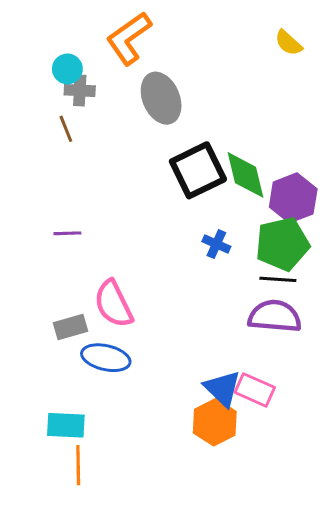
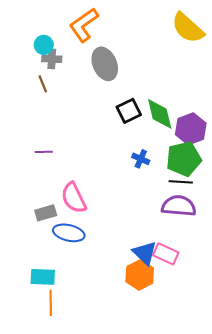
yellow semicircle: (289, 43) -> (188, 28), size x1.8
black square: (198, 170) -> (129, 111), size x0.7

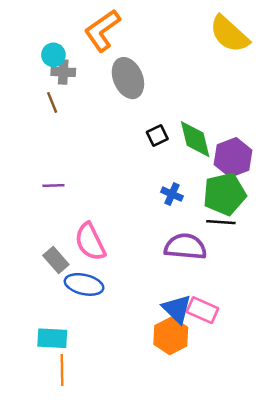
black square: (129, 111) -> (157, 135), size x0.7
purple semicircle: (179, 206) -> (185, 247), moved
gray rectangle: (46, 213) -> (56, 260), turned 65

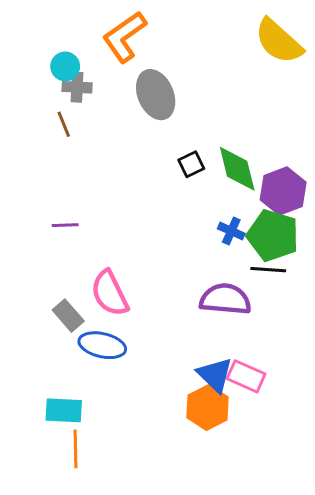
blue cross: (172, 194) -> (231, 231), moved
green pentagon: (224, 194) -> (273, 235), turned 30

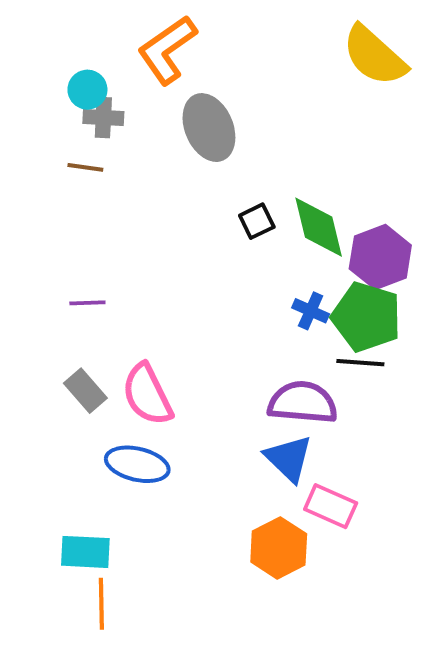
brown line: (64, 124) -> (85, 167), turned -60
gray rectangle: (68, 316) -> (85, 391), moved
blue triangle: (215, 375) -> (289, 458), moved

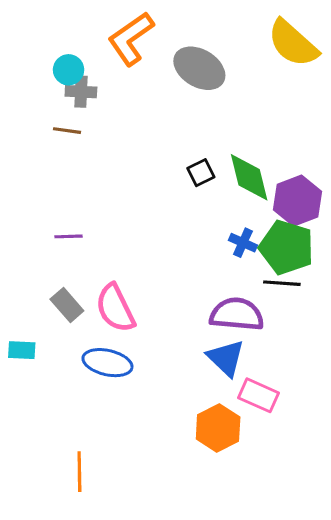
gray ellipse: (209, 128) -> (199, 68), moved, turned -36
cyan rectangle: (85, 552) -> (22, 350), moved, size x0.7

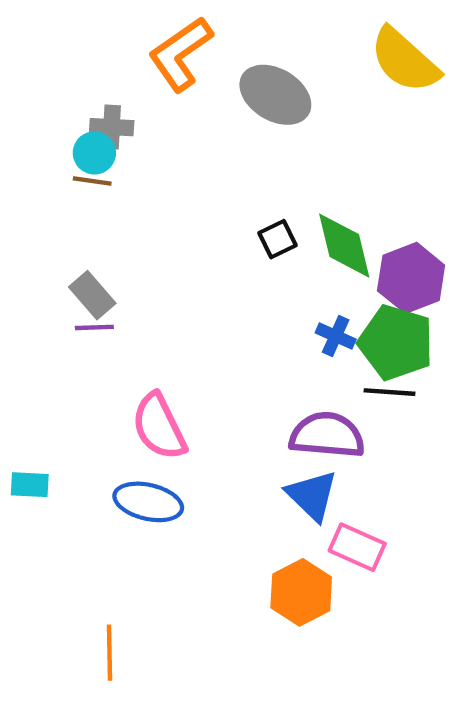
cyan circle: (69, 70) -> (94, 153), moved
gray rectangle: (67, 305) -> (92, 295), moved

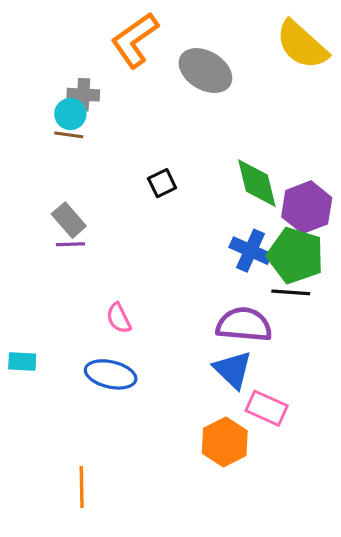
black square: (277, 239) -> (162, 183), moved
blue cross: (336, 336) -> (250, 251), size x1.4
pink semicircle: (159, 427) -> (119, 318), size x0.6

